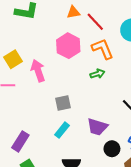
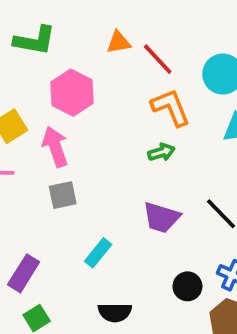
pink hexagon: (68, 46) -> (72, 93), moved
gray square: (63, 103) -> (63, 195), moved
purple trapezoid: (97, 127) -> (161, 217), moved

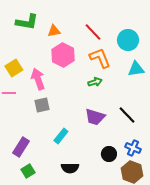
orange triangle: (119, 42) -> (54, 31), moved
pink hexagon: (72, 93) -> (63, 55), moved

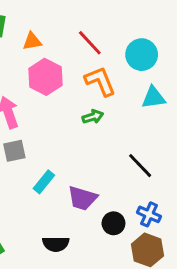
purple trapezoid: (95, 117) -> (82, 198), moved
cyan rectangle: (61, 136) -> (44, 182), moved

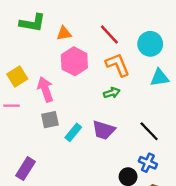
cyan rectangle: (44, 182) -> (73, 132), moved
purple trapezoid: (82, 198) -> (104, 130), moved
blue cross: (149, 214) -> (148, 163), moved

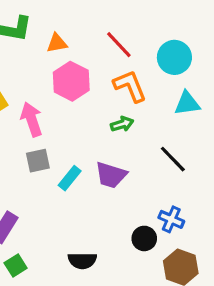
black line: (149, 131) -> (173, 159), moved

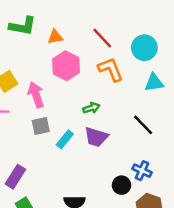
green arrow: (122, 124) -> (91, 108), moved

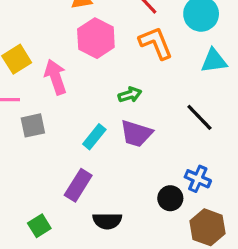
gray square: (41, 126) -> (33, 125), moved
purple rectangle: (15, 177) -> (78, 185), moved

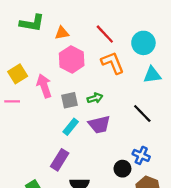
gray square: (33, 125) -> (70, 100), moved
purple trapezoid: (136, 134) -> (99, 125), turned -30

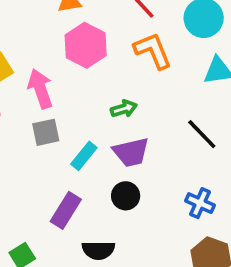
gray square: (70, 100) -> (46, 132), moved
black circle: (122, 169) -> (126, 196), moved

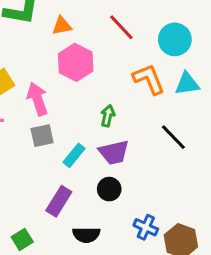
orange L-shape: (153, 51) -> (149, 79), moved
green arrow: (124, 109) -> (108, 116), turned -60
blue cross: (200, 203) -> (146, 227), moved

